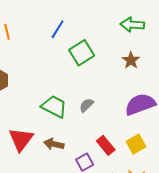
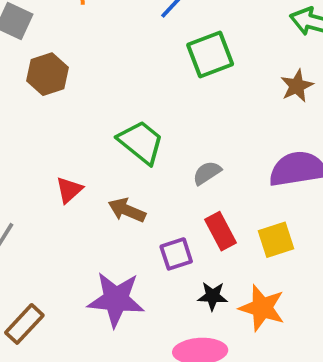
gray semicircle: (86, 105) -> (207, 173), moved
red triangle: (21, 139) -> (69, 190), size x0.6

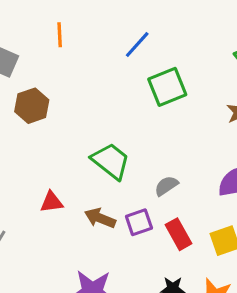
red triangle: (69, 190) -> (51, 202), turned 35
purple square: (176, 254) -> (139, 222), moved

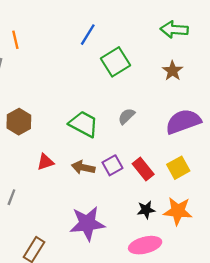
orange line: (60, 35) -> (15, 40), moved
brown hexagon: (32, 106) -> (19, 122), moved
gray semicircle: (166, 186) -> (126, 116), moved

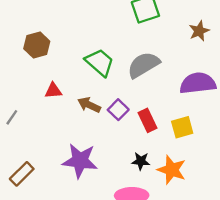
gray semicircle: (126, 116) -> (143, 65), size x1.8
purple square: (112, 165) -> (118, 110), turned -30

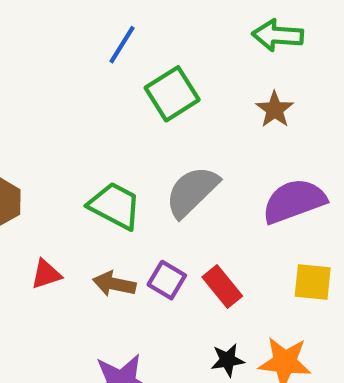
yellow square: (182, 127) -> (313, 282), moved, turned 35

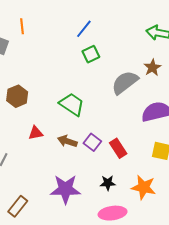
green square: (172, 94) -> (91, 54), moved, size x0.7
gray semicircle: (192, 192) -> (125, 82), moved
black star: (228, 360) -> (108, 183), moved

